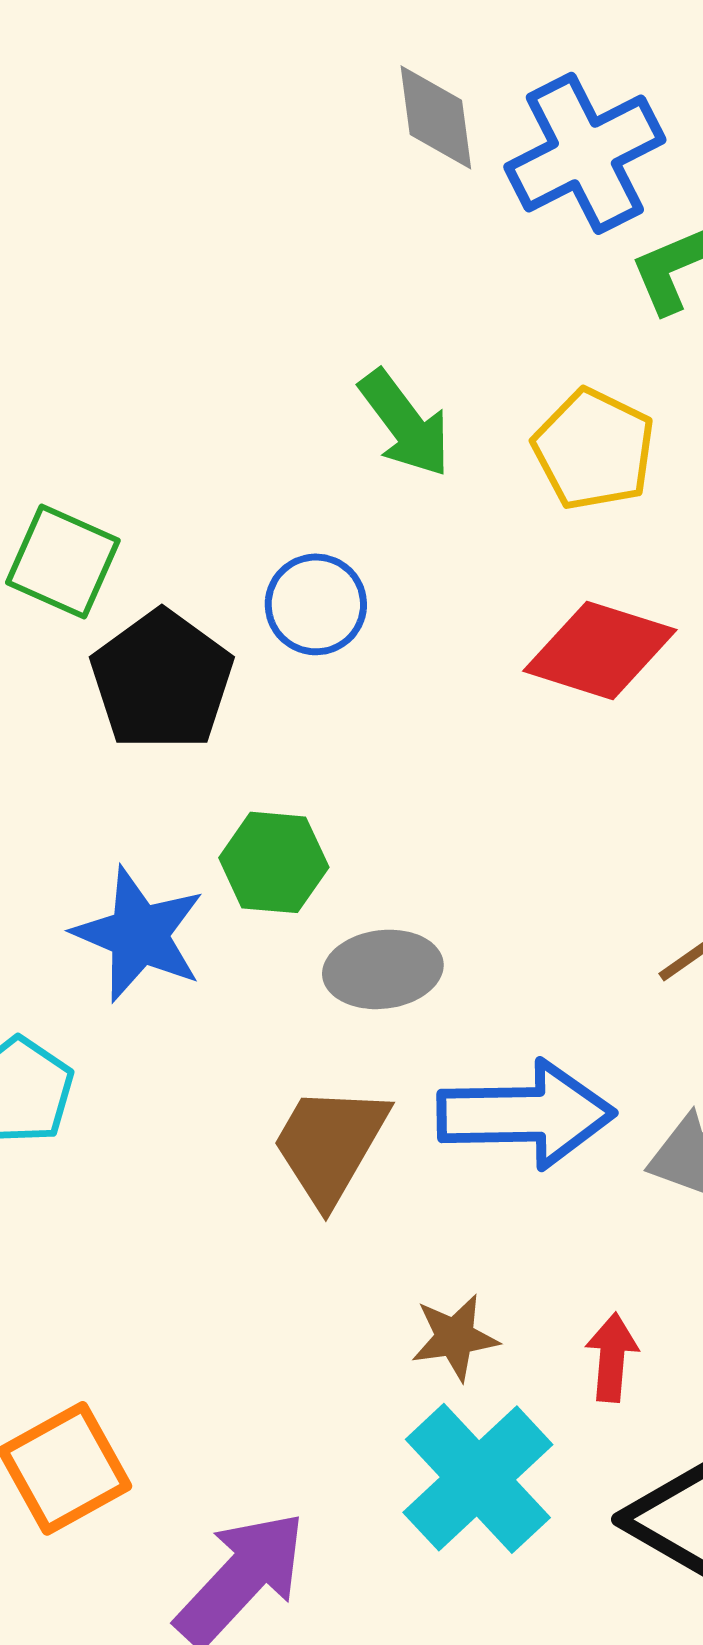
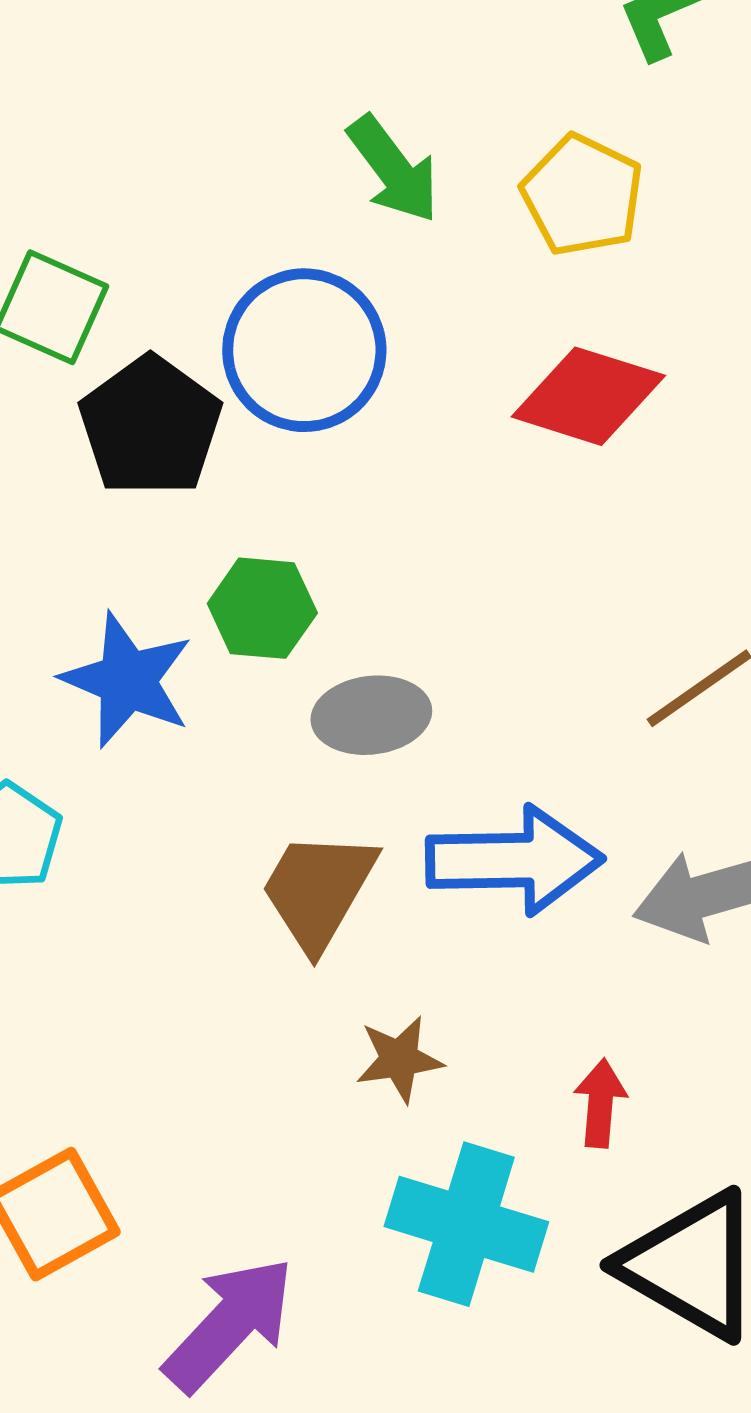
blue circle: (316, 604) -> (304, 350), size x1.6
brown star: (455, 1337) -> (399, 1059), moved
cyan cross: (478, 1478) -> (466, 1224), turned -30

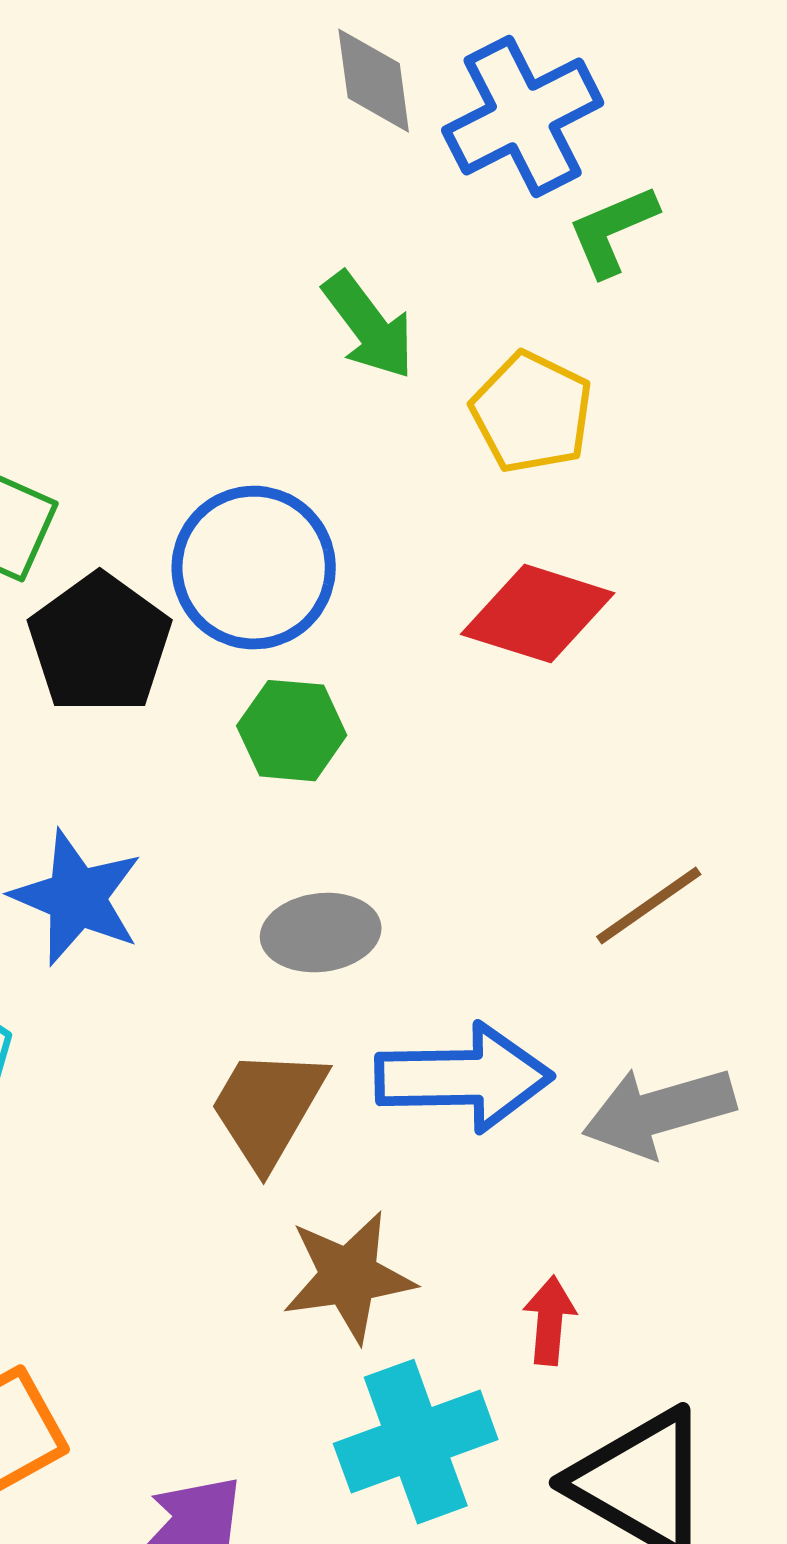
green arrow: (393, 169) -> (369, 326), moved
green hexagon: (262, 608) -> (292, 731), moved
brown star: (399, 1059) -> (349, 1277), size x1.5
cyan cross: (466, 1224) -> (416, 1442), turned -37

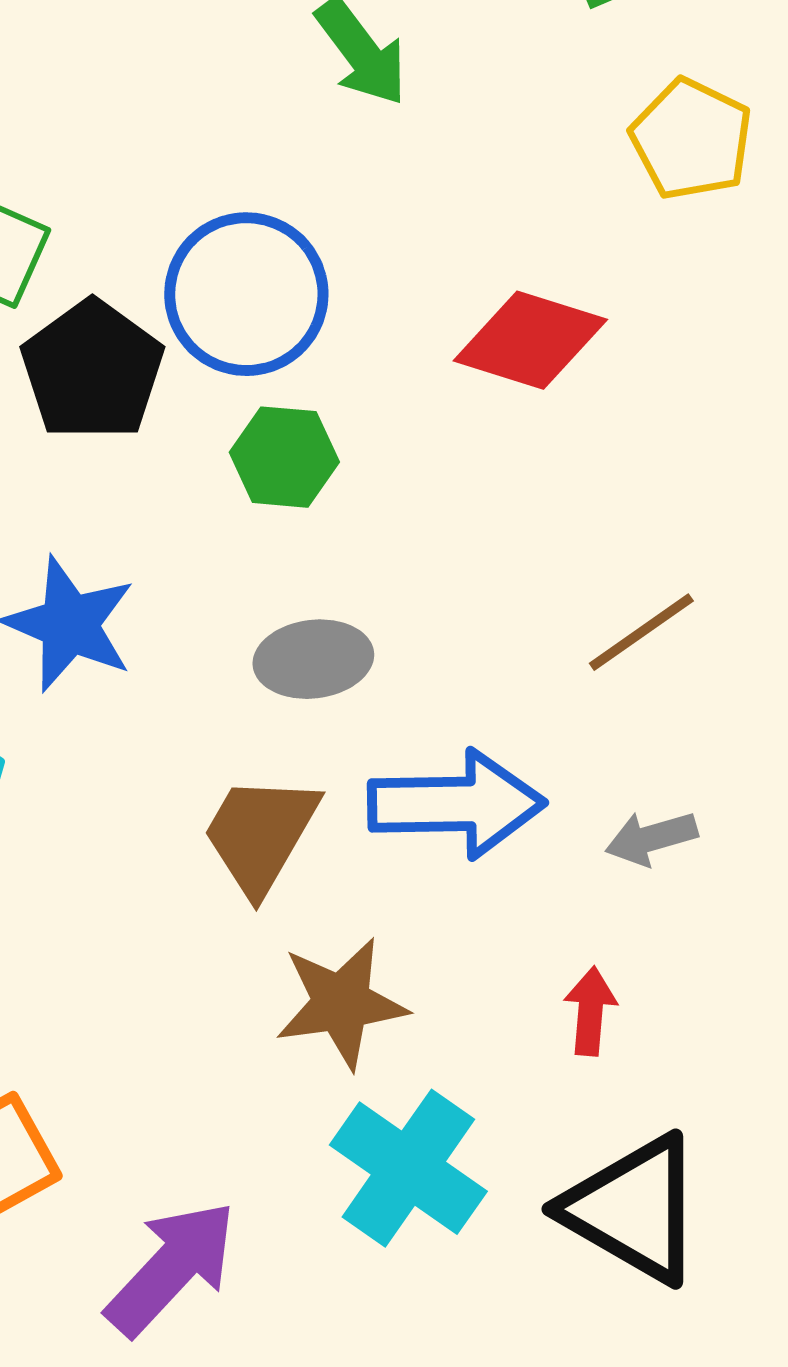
yellow pentagon: (532, 413) -> (691, 139), moved
gray arrow: (659, 1112) -> (651, 838), size x0.6
red arrow: (550, 1321) -> (590, 1011), moved
cyan cross: (416, 1442) -> (408, 1168), turned -35

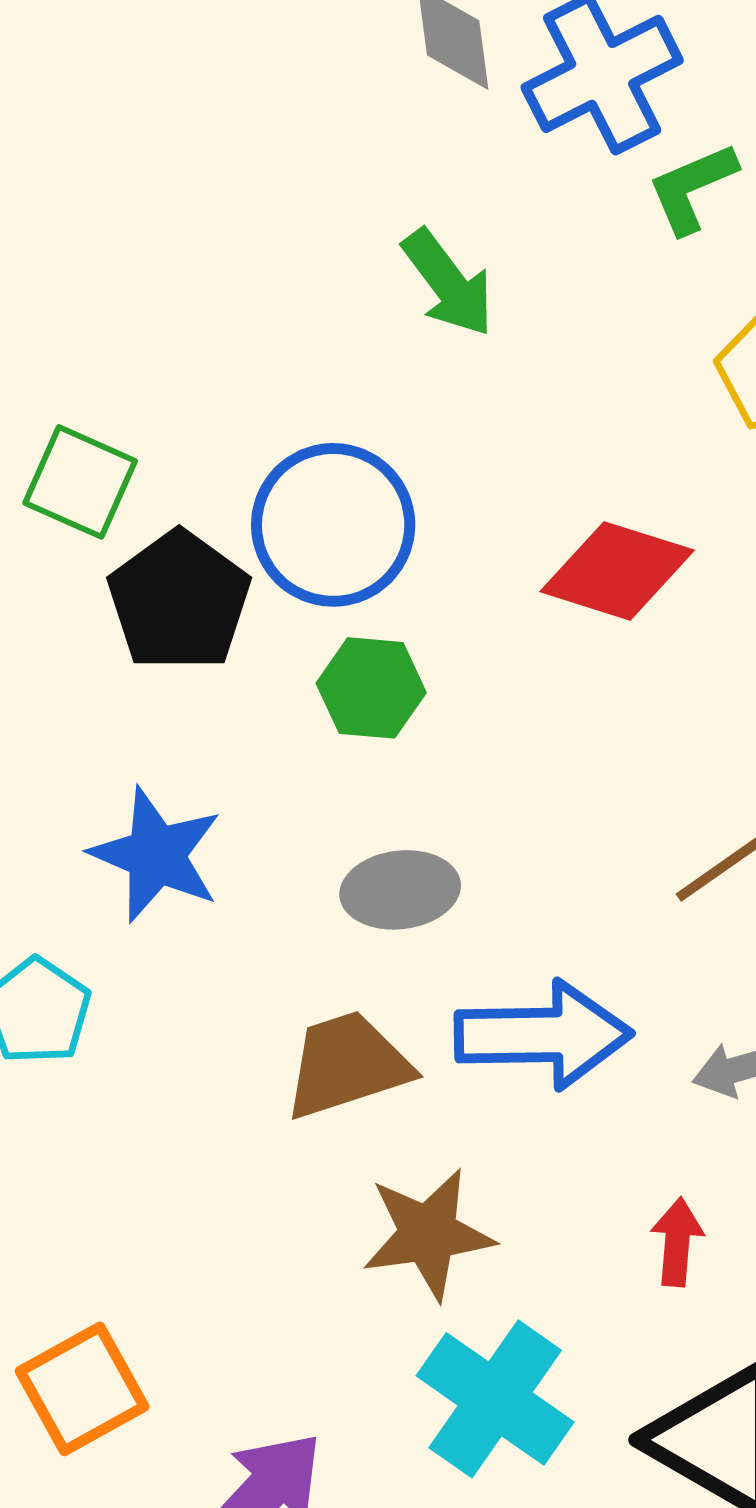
brown trapezoid: (260, 834) -> (347, 1065), turned 42

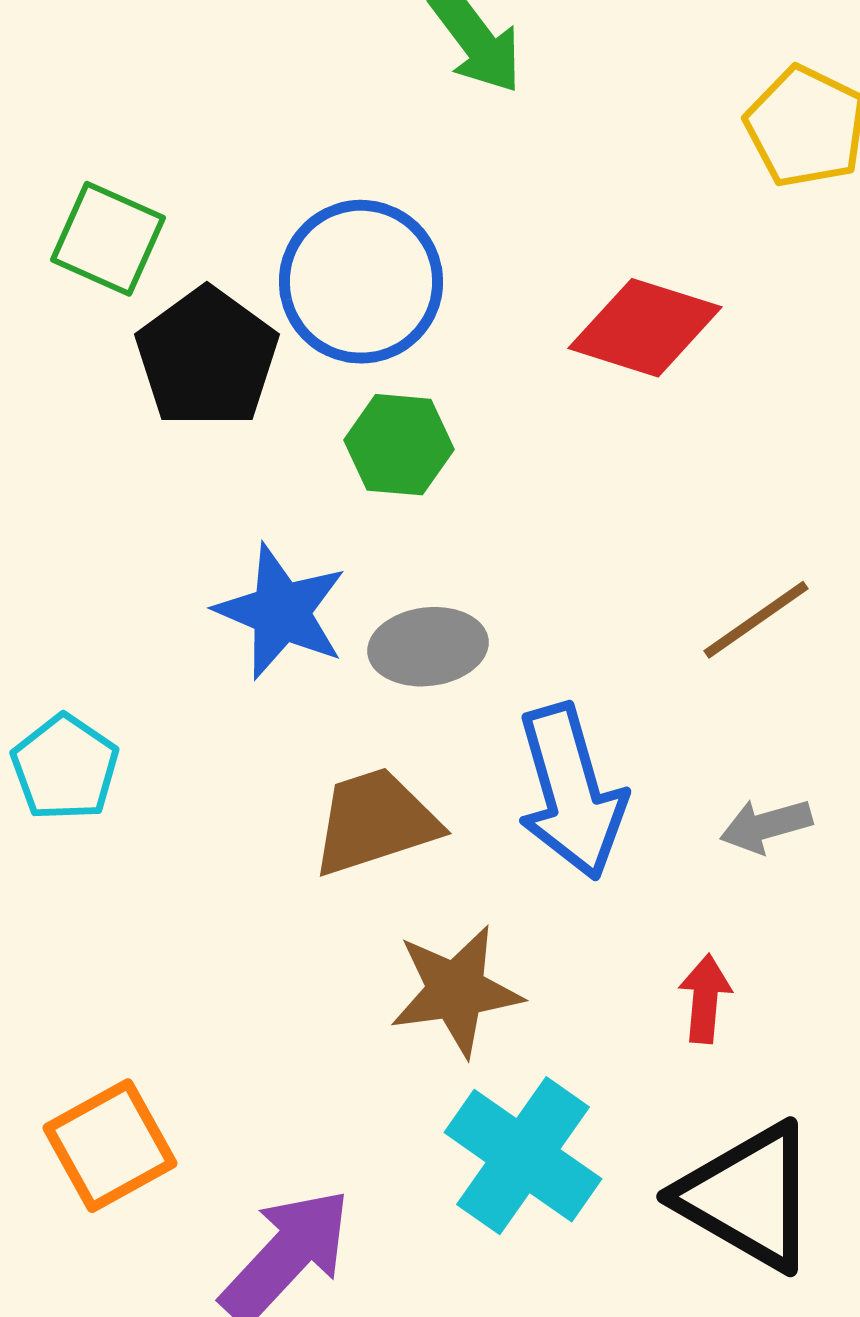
blue star: (156, 855) -> (281, 612), moved
blue arrow: (543, 1035) -> (571, 792), turned 75

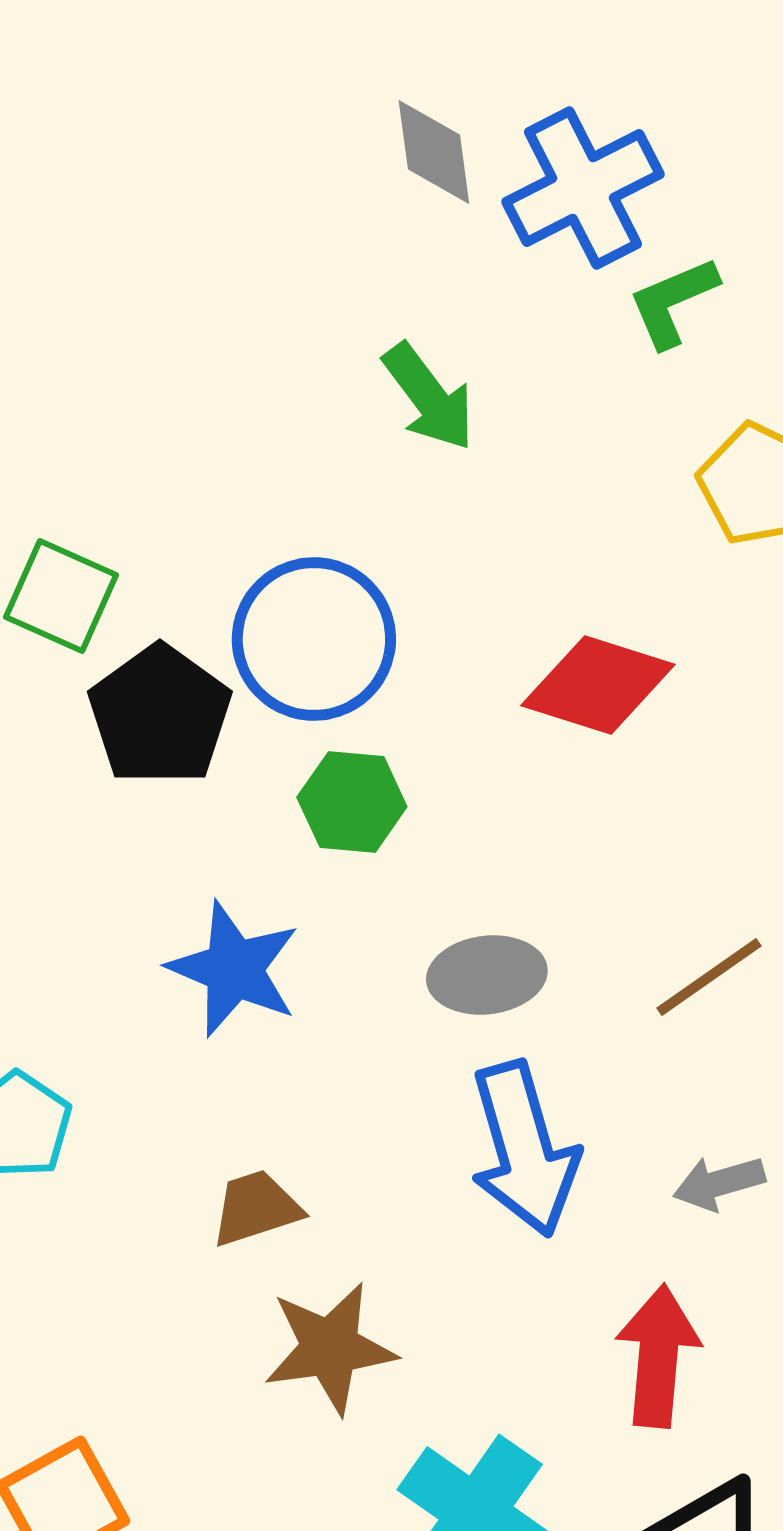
gray ellipse: (428, 647) -> (487, 975), moved
brown trapezoid: (375, 822) -> (256, 1208), moved, size x0.7
brown star: (456, 991) -> (330, 1348), moved
red arrow: (705, 999) -> (658, 1356), size x1.6

